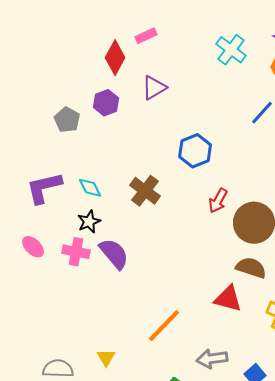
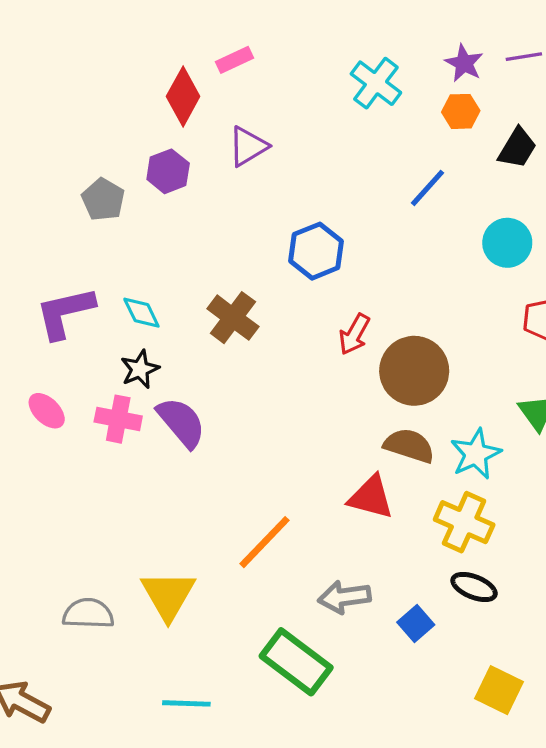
yellow triangle: (106, 358) -> (168, 595), size x1.8

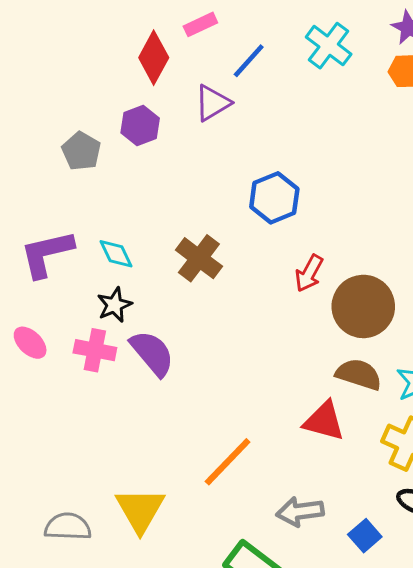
blue line: (427, 188) -> (249, 61), moved

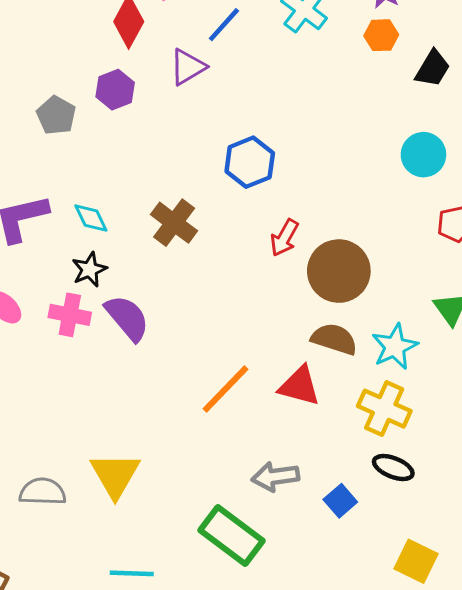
orange line: (228, 462) -> (225, 389), moved

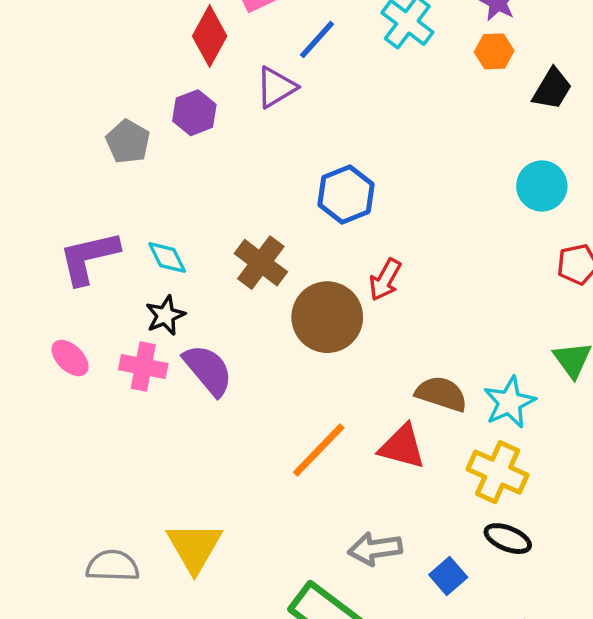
brown circle: (339, 271) -> (327, 317), moved

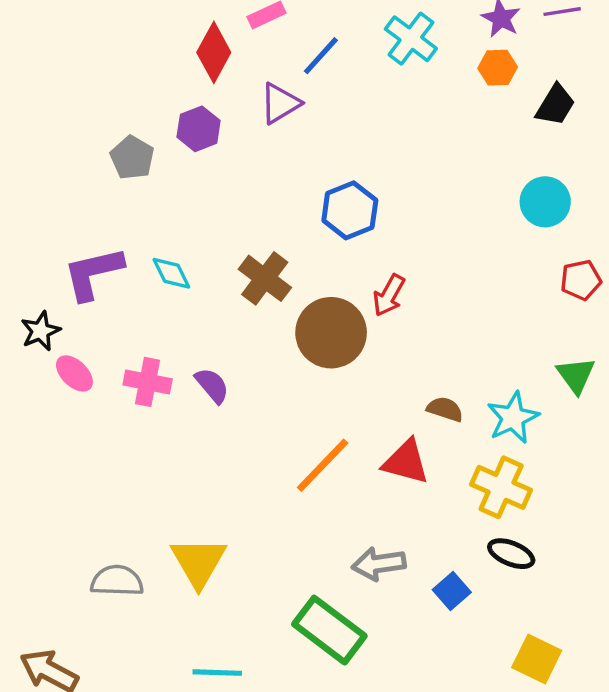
black star: (165, 315) -> (40, 331), moved
purple semicircle: (208, 370) -> (212, 385), size x0.7
brown semicircle: (441, 394) -> (445, 409), size x0.7

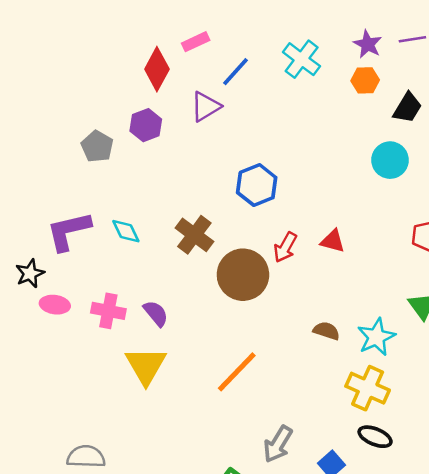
cyan circle: (545, 202) -> (390, 160), moved
pink ellipse: (74, 373) -> (55, 305), turned -36
red triangle: (406, 462) -> (333, 241), moved, size x0.7
yellow triangle: (199, 562) -> (146, 366), moved
gray arrow: (379, 564) -> (278, 444), turned -51

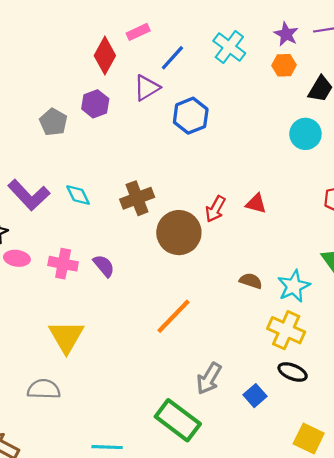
blue hexagon: (257, 185) -> (191, 116), moved
purple L-shape: (69, 231) -> (29, 195), turned -120
brown cross: (194, 235) -> (137, 198), turned 32
yellow triangle: (146, 366) -> (66, 337), moved

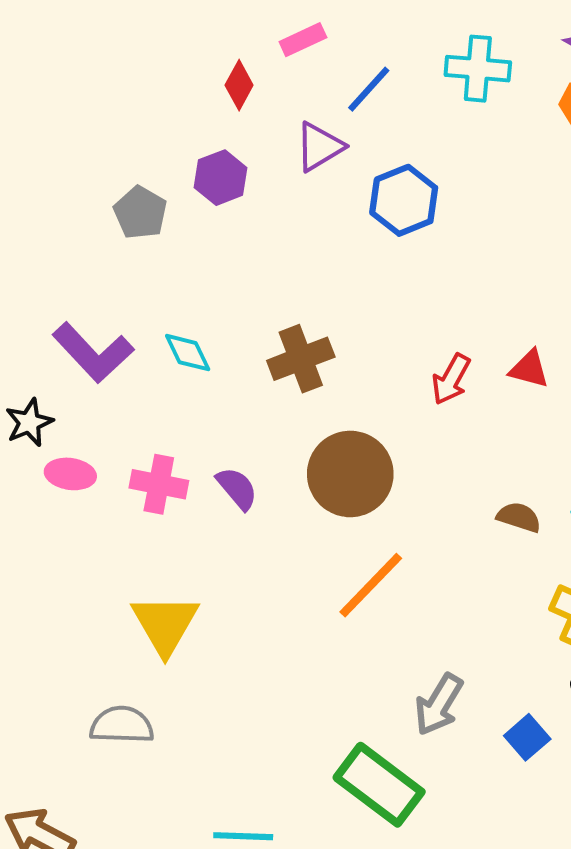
cyan cross: (229, 47) -> (478, 69), turned -32
red diamond: (105, 56) -> (239, 85), size x0.7
brown circle: (179, 233) -> (350, 474), moved

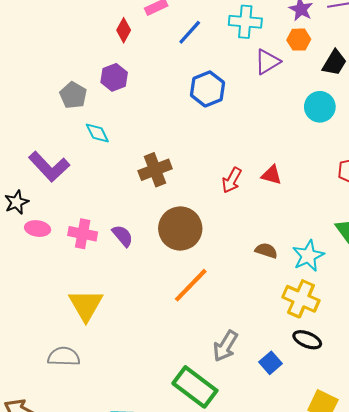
purple triangle: (319, 147) -> (267, 62), moved
cyan diamond: (188, 353) -> (97, 133), moved

